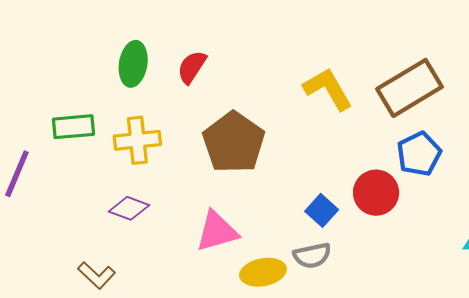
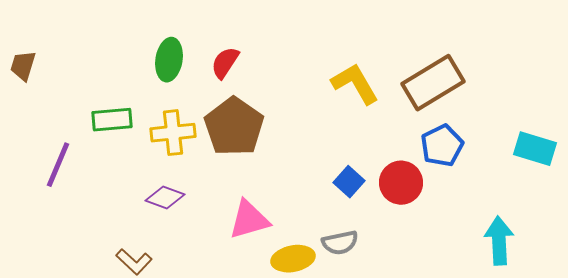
brown pentagon: (234, 142) -> (234, 127), moved
blue square: (322, 210) -> (349, 182), moved

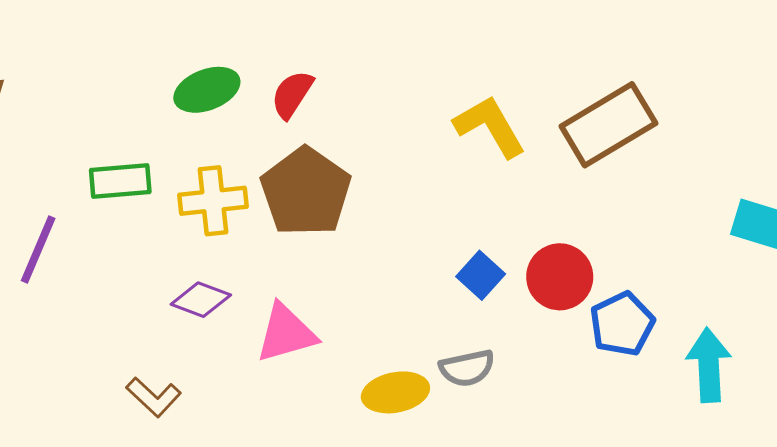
green ellipse: (169, 60) -> (207, 90), turned 60
blue pentagon: (442, 146) -> (622, 324), moved
pink triangle: (249, 220) -> (286, 333), moved

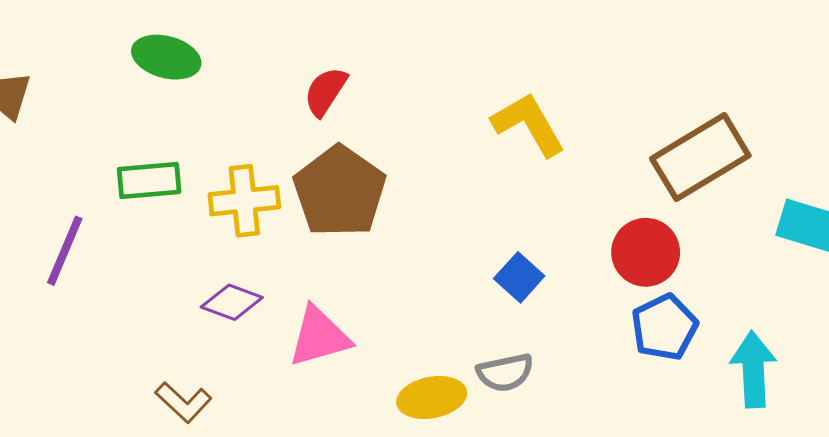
green ellipse: (207, 90) -> (166, 57), moved, turned 36
brown rectangle: (608, 125) -> (700, 157), moved
red circle: (560, 277) -> (646, 252), moved

